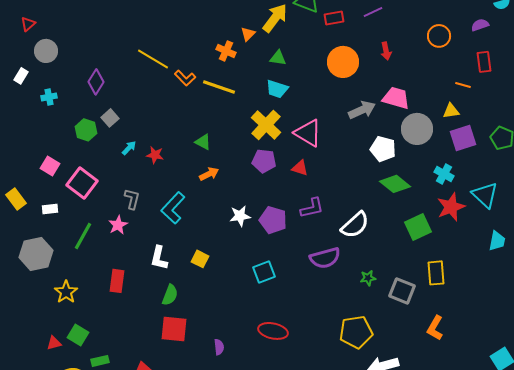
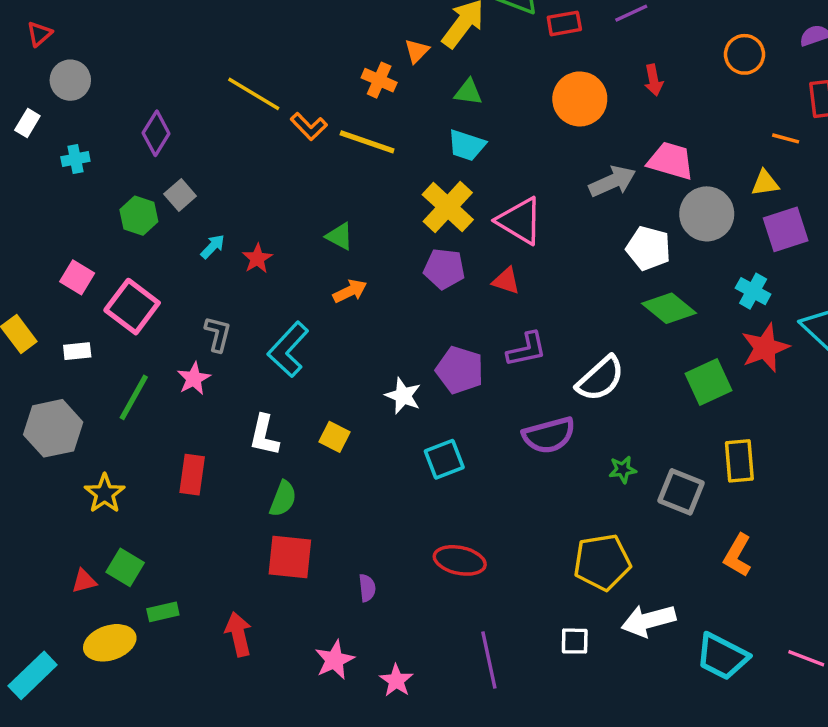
red star: (155, 155) -> (257, 259), turned 30
white star: (240, 216) -> (403, 396), moved, turned 30

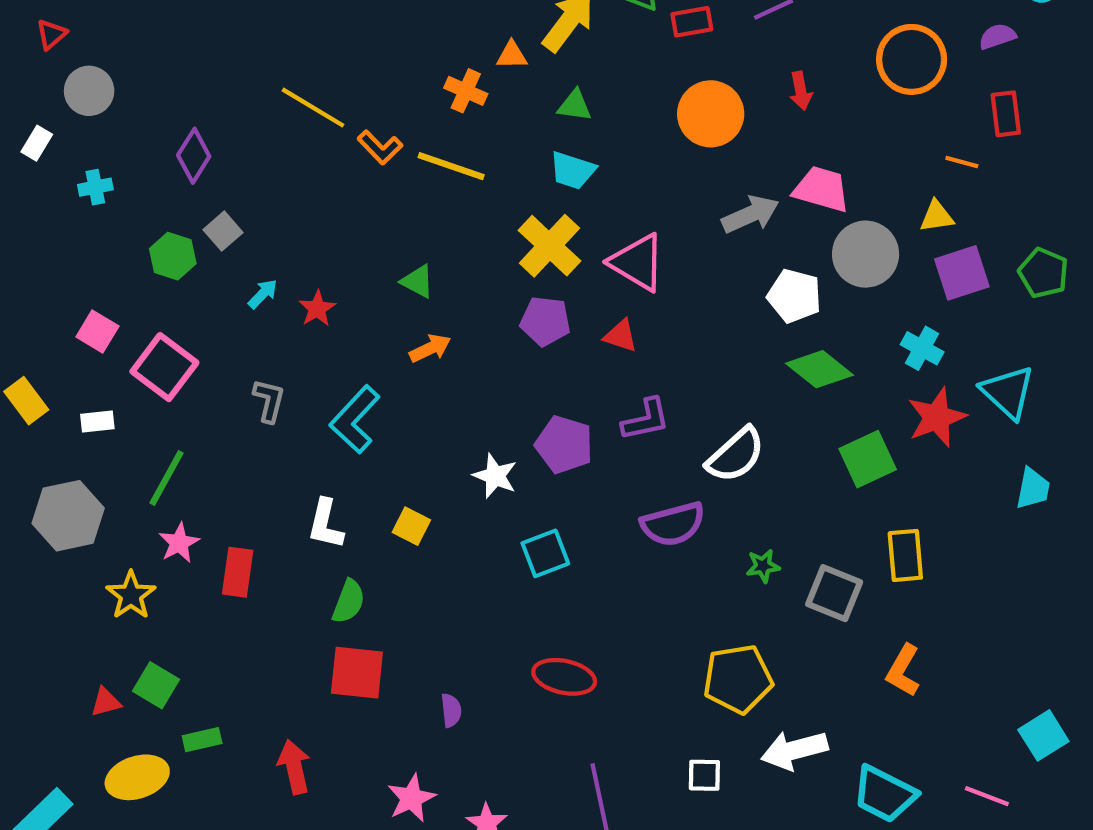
orange triangle: (417, 51) -> (512, 55), turned 44
orange circle: (744, 54) -> (912, 59), size x1.4
pink star: (194, 379) -> (179, 543), moved

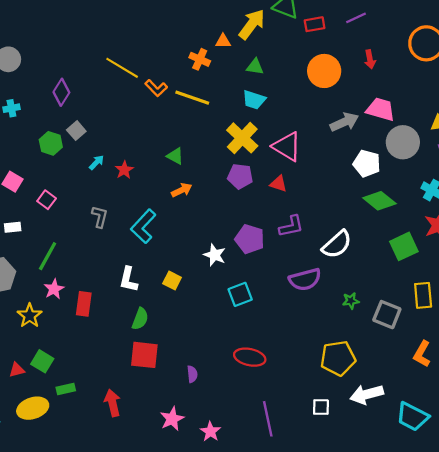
pink square: (164, 367) -> (47, 200), size x0.6

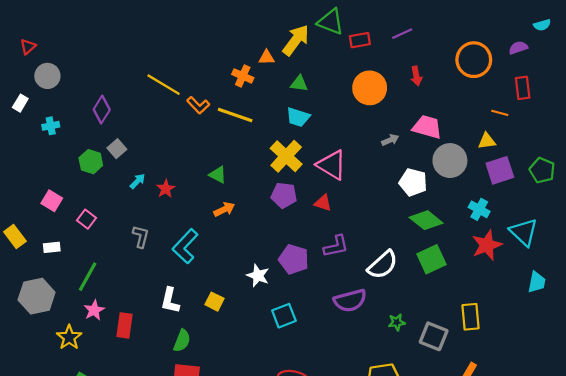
gray arrow: (344, 122) -> (390, 140), size x0.6
green square: (404, 246) -> (431, 259), moved

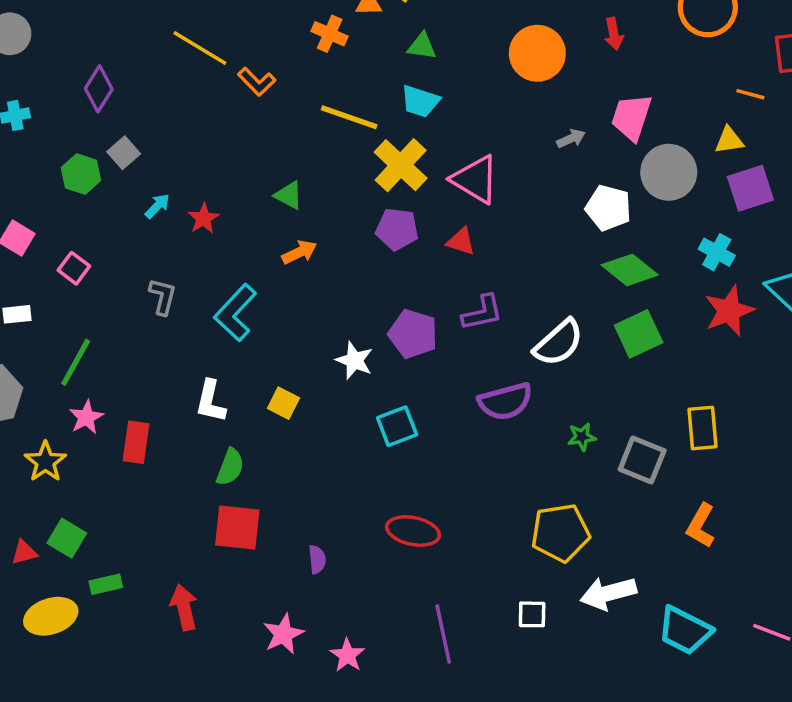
yellow line: (235, 115) -> (349, 117), moved
pink trapezoid: (427, 127) -> (631, 117), turned -88

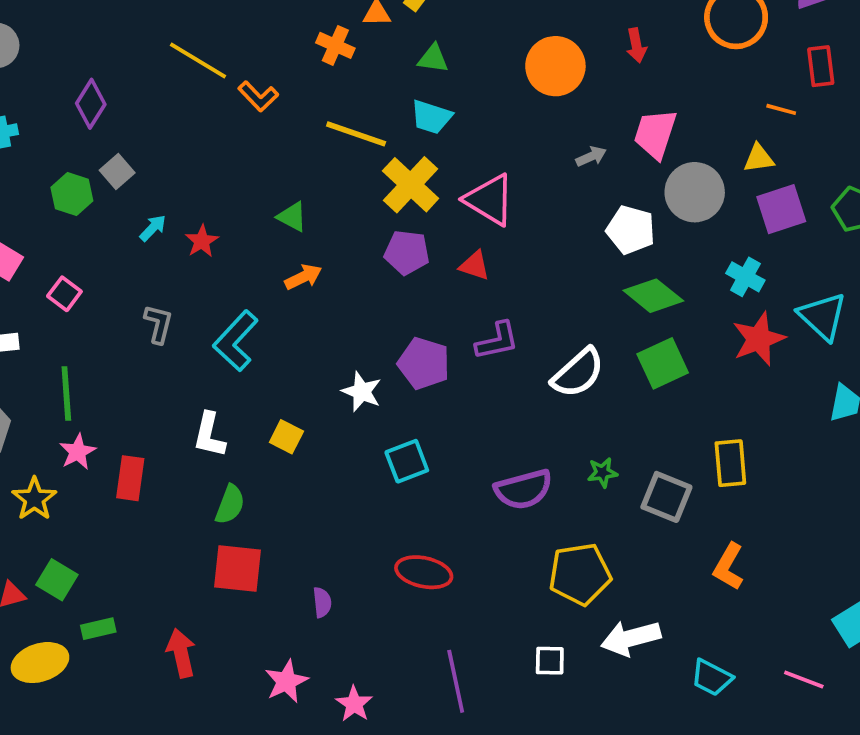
green line: (76, 362) -> (66, 393), turned -33
purple semicircle: (505, 401) -> (523, 489), moved
cyan trapezoid: (685, 630) -> (712, 678), size x0.7

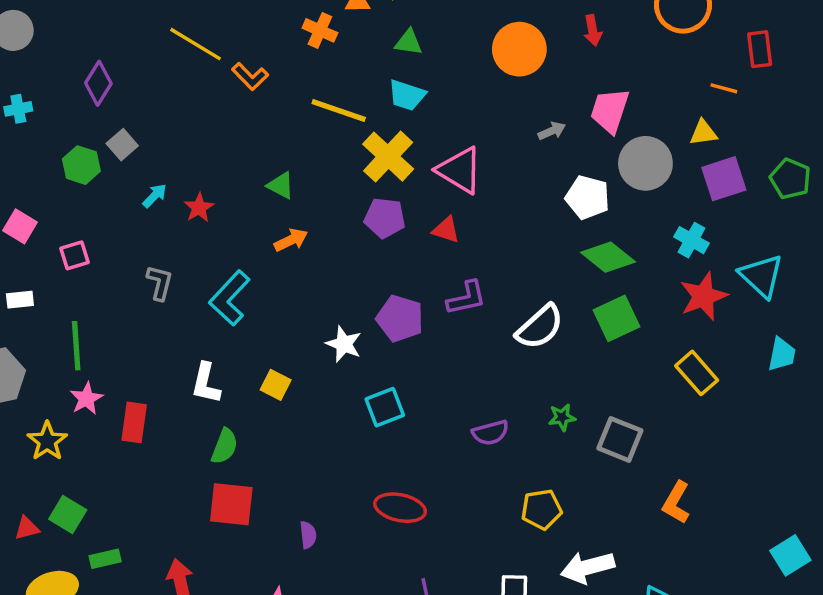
pink square: (64, 294) -> (75, 255), turned 36
yellow rectangle: (730, 463) -> (697, 373), moved, turned -36
purple semicircle: (523, 489) -> (490, 433), size x0.7
yellow pentagon: (580, 574) -> (542, 509), size x0.7

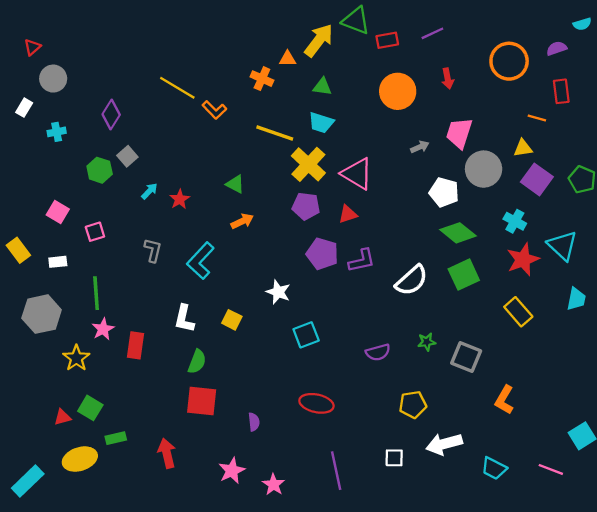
purple square: (724, 179) -> (537, 179), turned -36
red triangle: (446, 230) -> (348, 214), turned -36
purple pentagon: (400, 318) -> (322, 254), moved

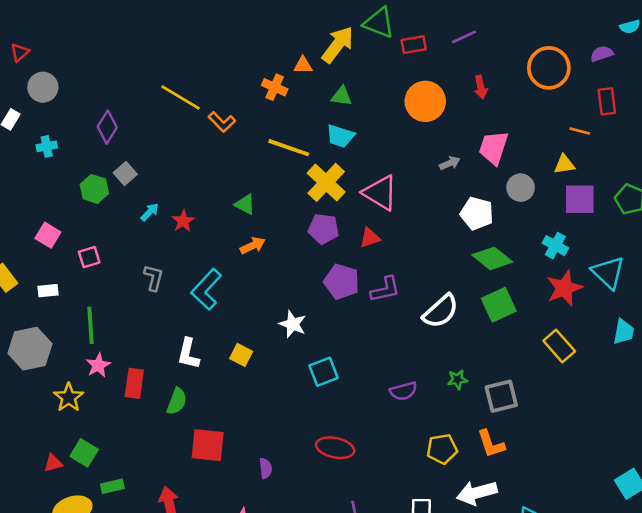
gray circle: (484, 169) -> (521, 188), size x0.7
purple square: (537, 179) -> (580, 199), turned -36
gray square: (466, 357) -> (501, 396), turned -36
green semicircle: (197, 362) -> (177, 401), moved
orange L-shape: (504, 400) -> (491, 444), moved, turned -48

